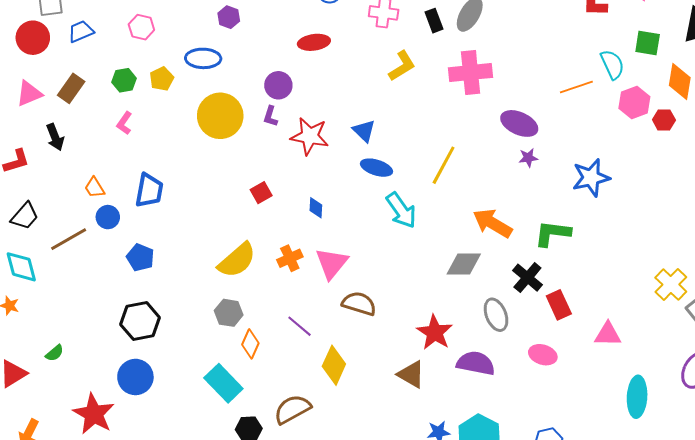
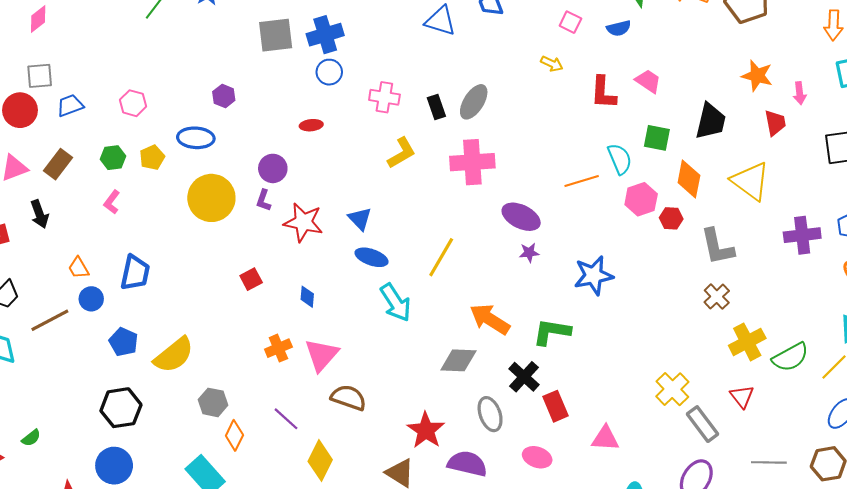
red ellipse: (314, 42) -> (311, 125), size x0.7
yellow semicircle: (237, 260) -> (174, 355), moved

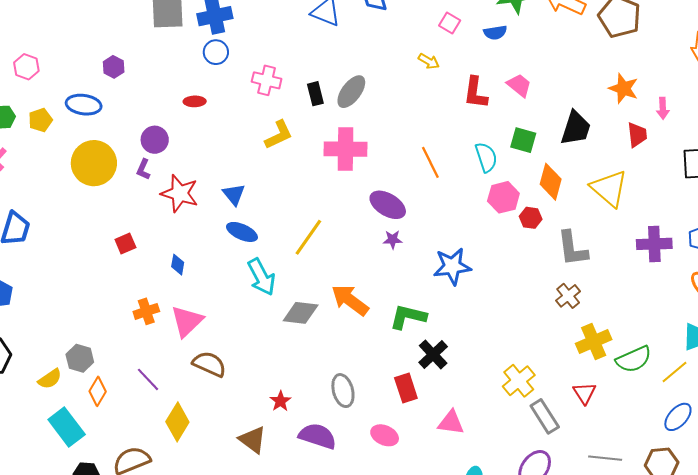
orange line: (582, 181) -> (430, 162), moved, turned 76
yellow semicircle: (174, 355) -> (50, 379), moved, size x0.6
gray diamond: (458, 360) -> (301, 313), moved
black cross: (524, 377) -> (433, 354), moved
red star: (426, 430) -> (280, 401), size x0.6

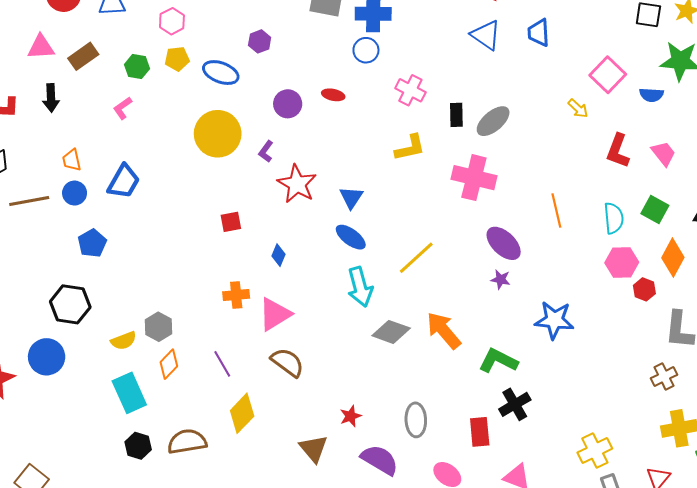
pink square: (450, 23) -> (608, 75), size x1.6
yellow pentagon: (40, 120) -> (177, 59), moved
purple circle: (155, 140) -> (288, 104), moved

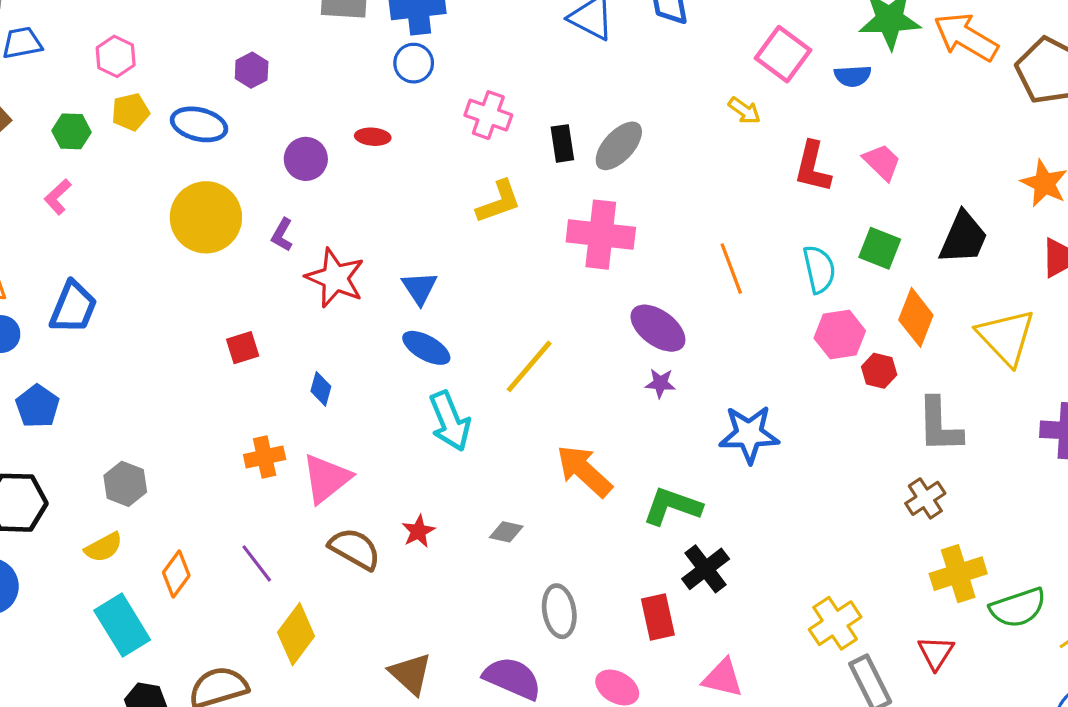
gray hexagon: (158, 327) -> (125, 484), moved
gray diamond: (391, 332) -> (506, 532), moved, size x0.6
red star: (351, 416) -> (418, 531), moved

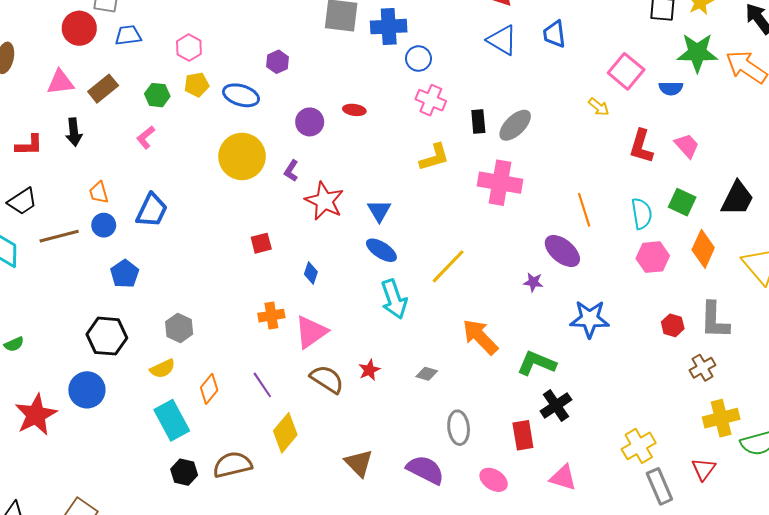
blue circle: (414, 63) -> (418, 59), moved
purple ellipse: (658, 328) -> (562, 251), moved
red hexagon: (879, 371) -> (673, 325), moved

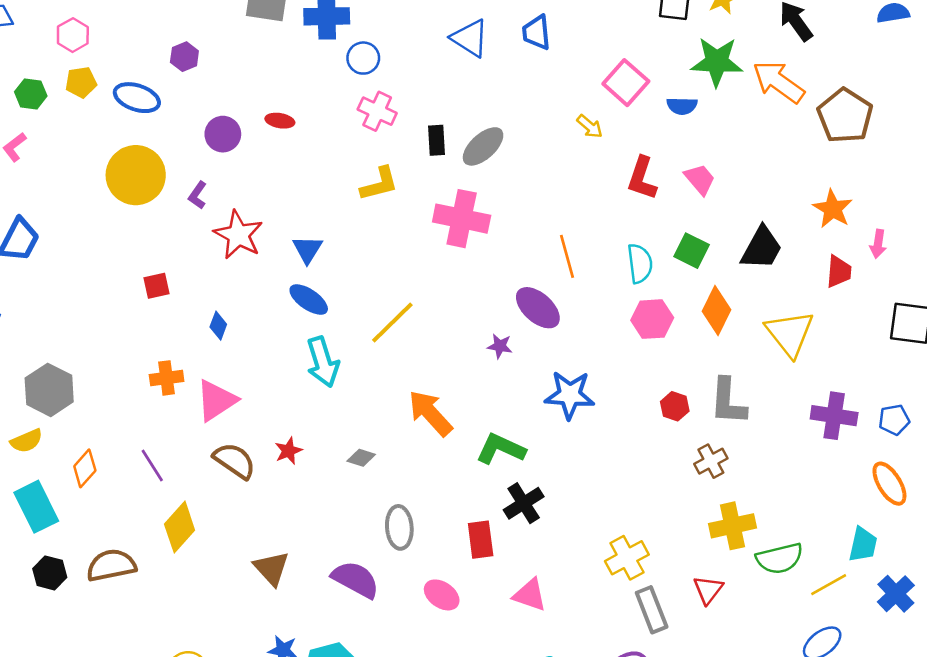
gray hexagon: (179, 328) -> (49, 390), size x1.4

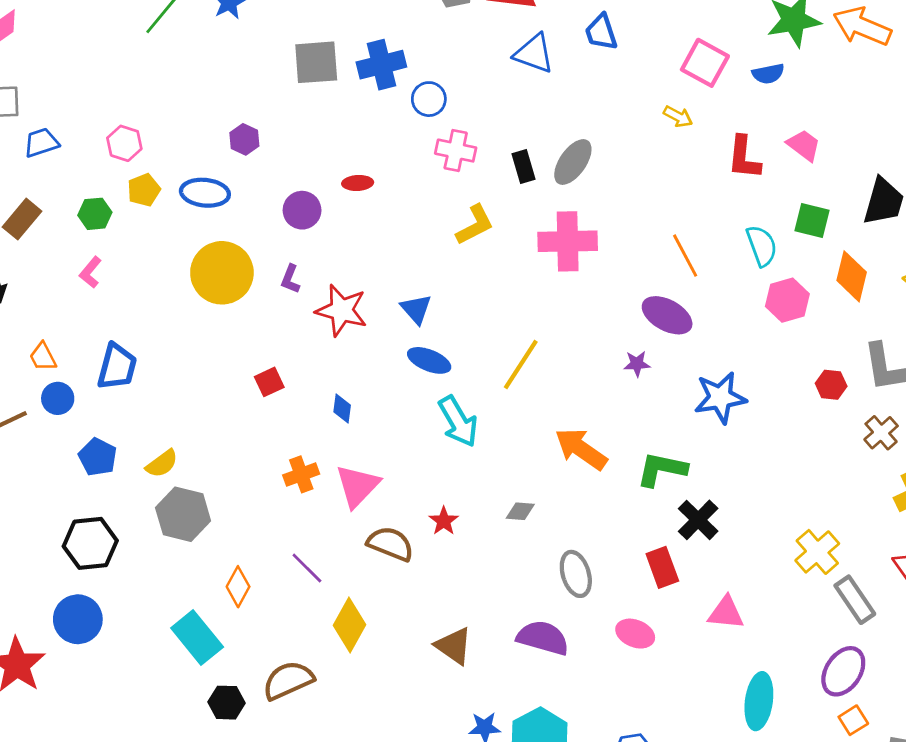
yellow semicircle: (27, 441) -> (162, 464), moved

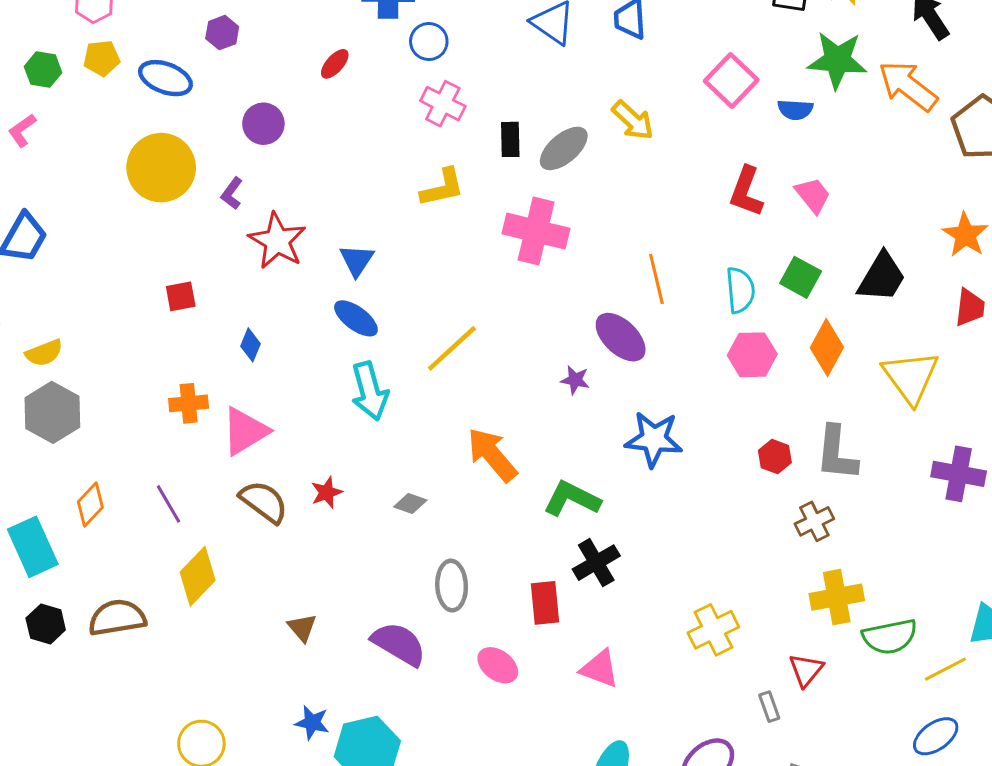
yellow arrow: (678, 116) -> (633, 120), moved, size x1.4
red ellipse: (358, 183) -> (335, 64), moved, turned -60
gray rectangle: (855, 600) -> (769, 707), moved, size x0.6
brown triangle: (454, 646) -> (302, 628), size x0.7

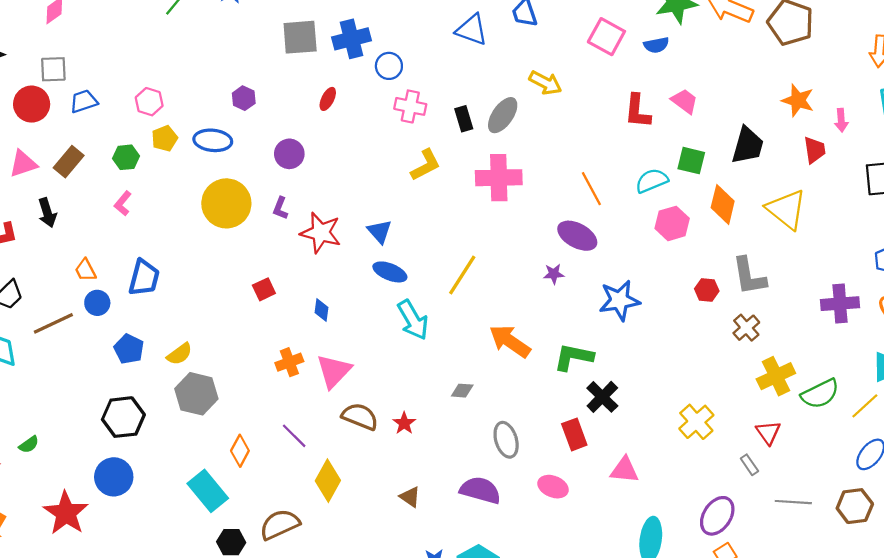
cyan semicircle: (740, 290) -> (652, 181), turned -92
purple cross: (959, 474) -> (840, 304), moved
red star: (327, 492) -> (404, 423), moved

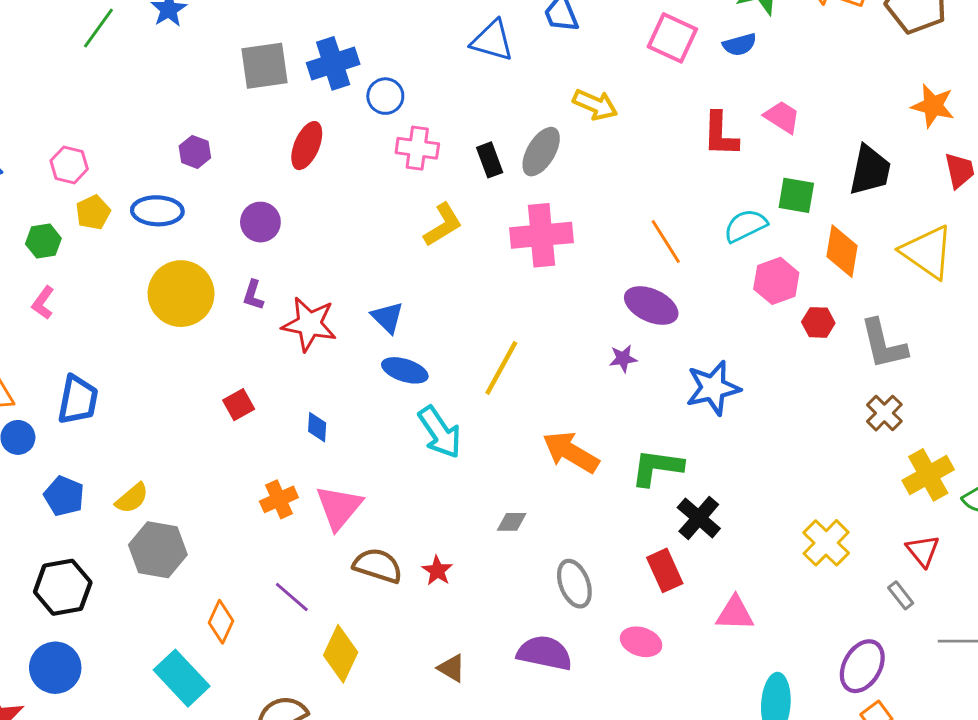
red ellipse: (328, 99) -> (307, 146), size x1.5
red hexagon: (707, 290) -> (818, 322), moved

